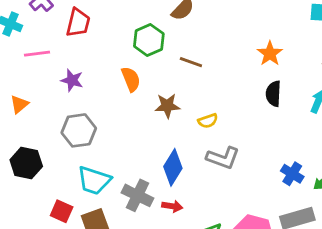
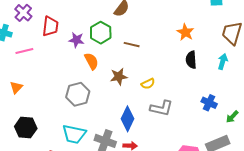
purple star: (72, 80) -> (76, 40), moved
gray hexagon: (79, 130) -> (78, 94), moved
blue cross: (292, 174) -> (209, 103), moved

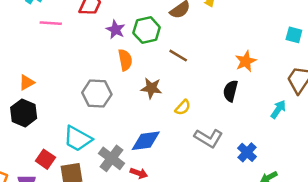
black semicircle: (191, 60) -> (230, 91), moved
yellow semicircle: (148, 84) -> (183, 107), turned -40
orange triangle: (16, 87) -> (27, 82), moved
gray L-shape: (161, 108) -> (208, 138), moved
blue diamond: (127, 119) -> (146, 141), turned 40

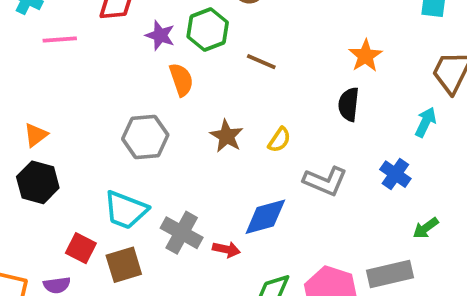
brown star: (151, 88) -> (227, 136), moved, turned 30
blue diamond: (146, 141) -> (265, 217), moved
blue cross: (247, 152) -> (395, 174), moved

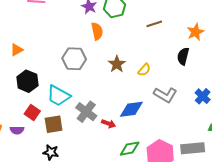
brown line: (261, 62) -> (154, 24), moved, turned -49
black hexagon: (38, 182) -> (27, 81), moved

